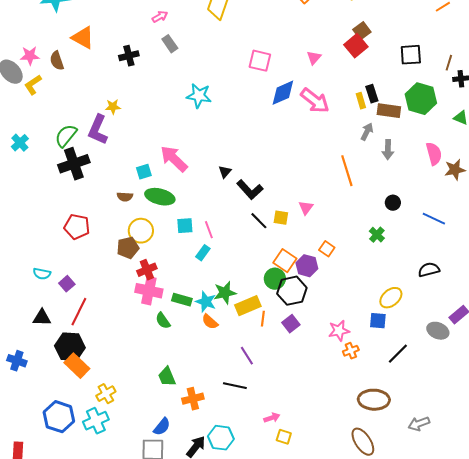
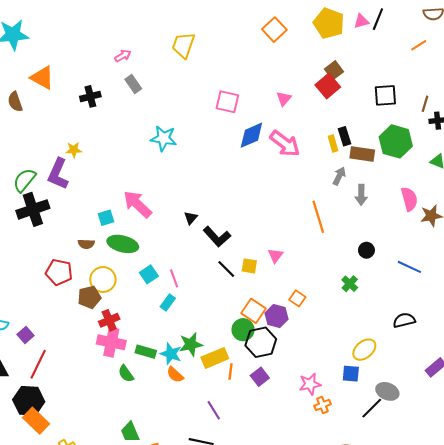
cyan square: (185, 226) -> (149, 274), turned -30
red pentagon: (77, 227) -> (59, 272), moved
gray ellipse: (438, 331) -> (387, 391), moved

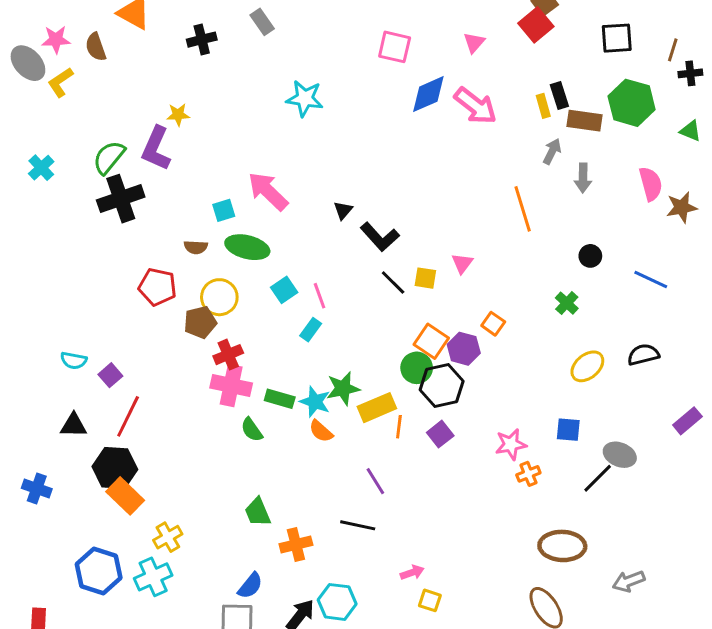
yellow ellipse: (364, 350) -> (587, 366), moved

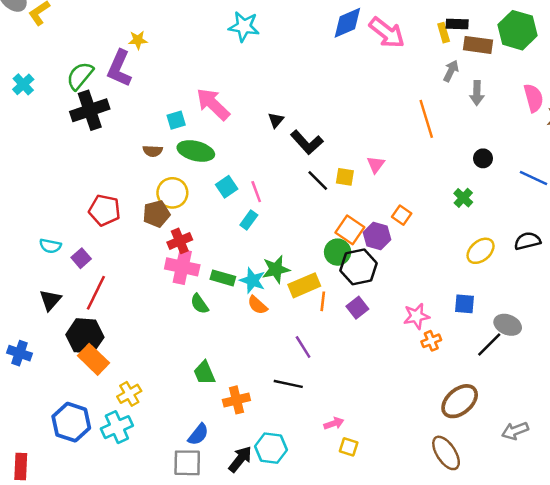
black rectangle: (559, 95) -> (457, 24), turned -70
red pentagon: (158, 287) -> (105, 210), moved
black triangle: (74, 425) -> (50, 300), turned -50
brown ellipse: (562, 546) -> (460, 401), turned -42

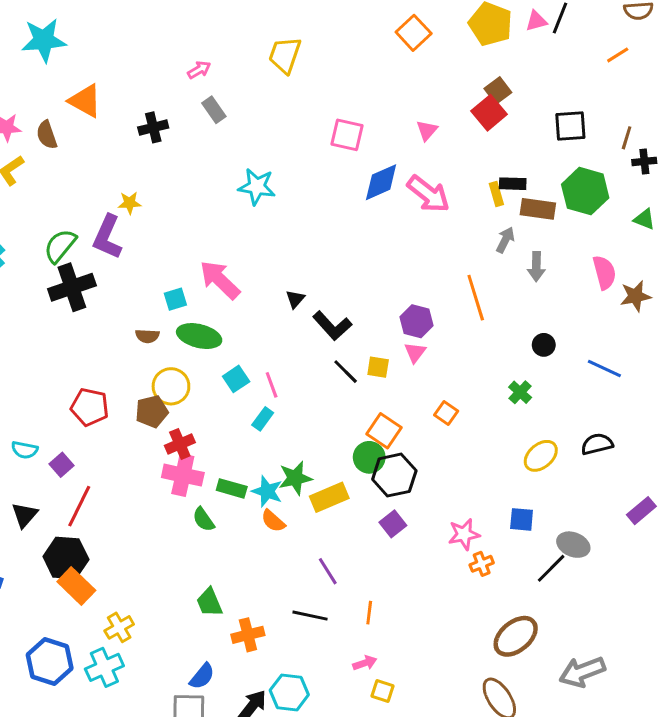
purple hexagon: (377, 236) -> (417, 321), moved
orange line: (323, 301) -> (369, 613), moved
gray arrow: (515, 431) -> (582, 672), size x1.4

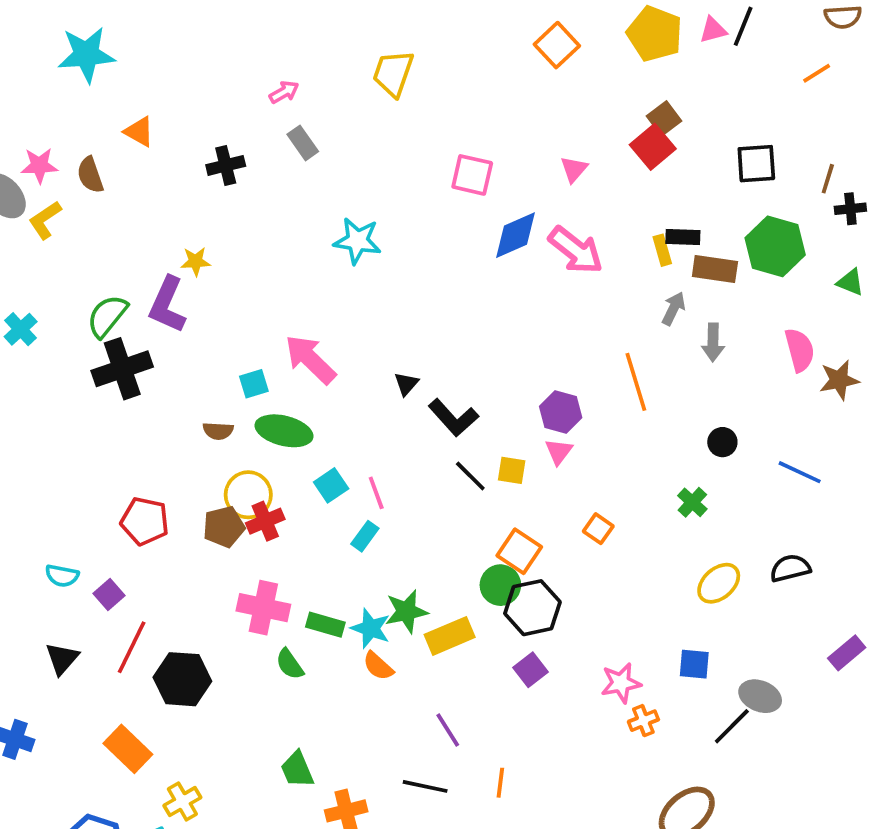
orange triangle: (85, 101) -> (139, 132), size x0.7
red cross: (180, 444) -> (265, 521), moved
black hexagon: (66, 558) -> (182, 679), moved

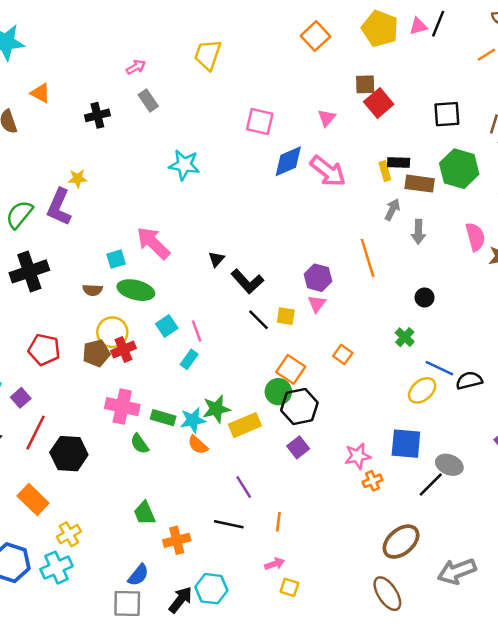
brown square: (664, 118) -> (365, 84), moved, turned 35
black cross: (122, 369) -> (29, 271), moved
blue line: (800, 472) -> (439, 368), moved
cyan star: (371, 628) -> (193, 420), turned -30
blue square: (694, 664) -> (406, 444), size x1.5

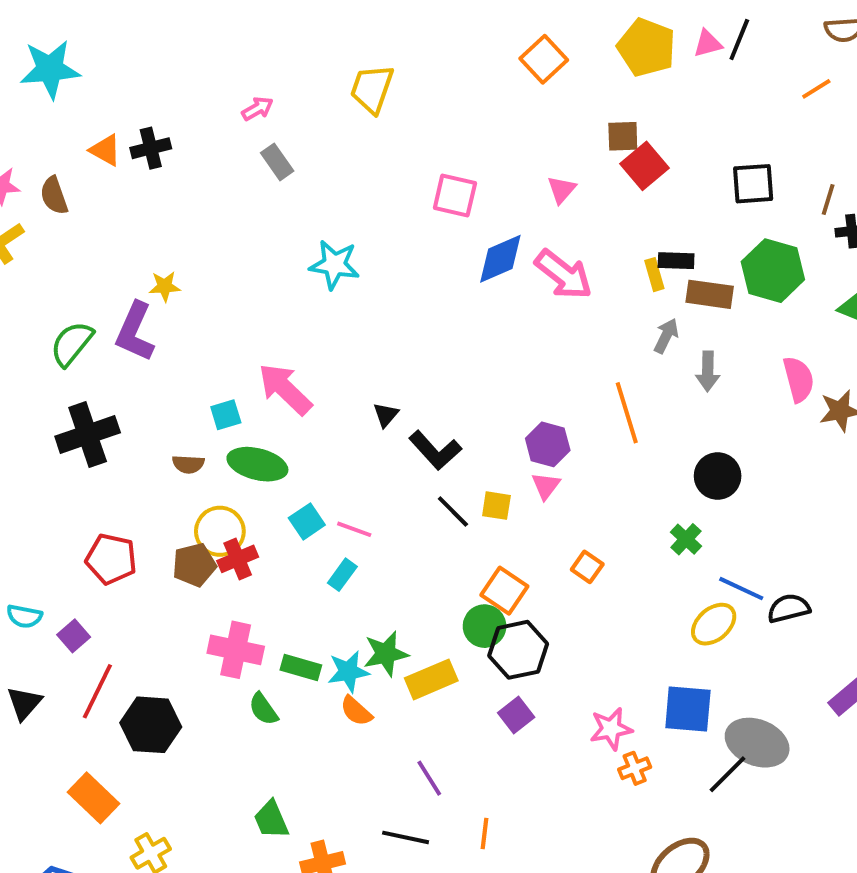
black cross: (97, 115) -> (151, 148), moved
black circle: (425, 297) -> (718, 476), size x1.5
pink line: (197, 331) -> (354, 529), turned -50
gray ellipse: (449, 465) -> (757, 743), size x1.4

